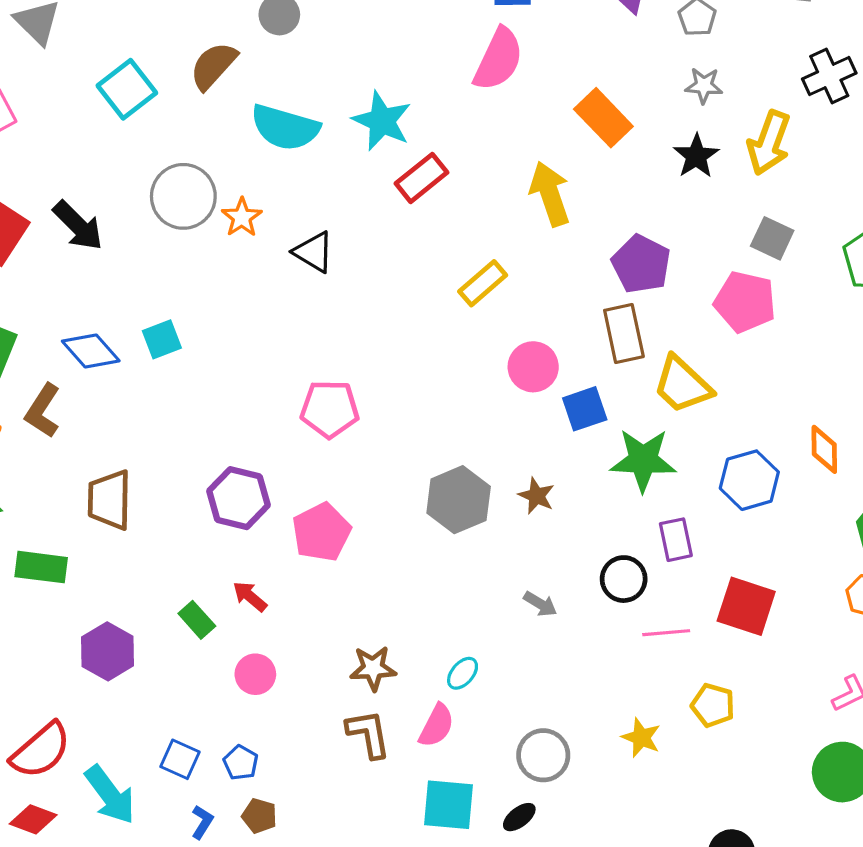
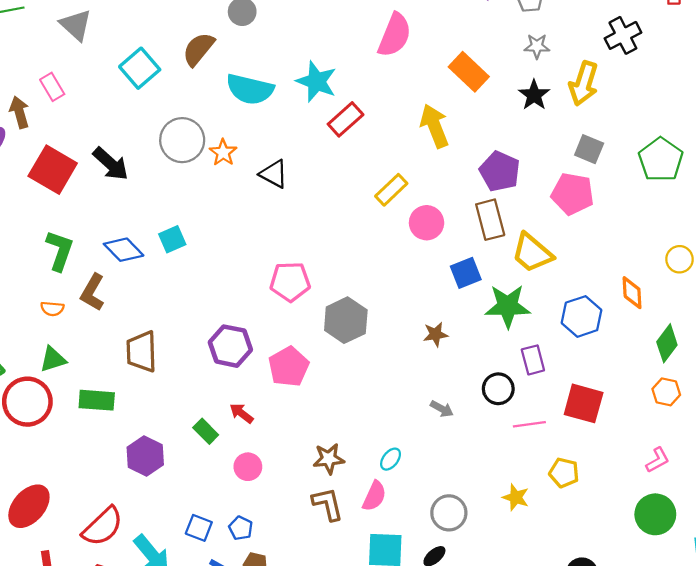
pink circle: (533, 367) -> (427, 223), moved
brown star: (536, 496) -> (435, 334), turned -30
gray hexagon: (459, 500) -> (346, 320), moved

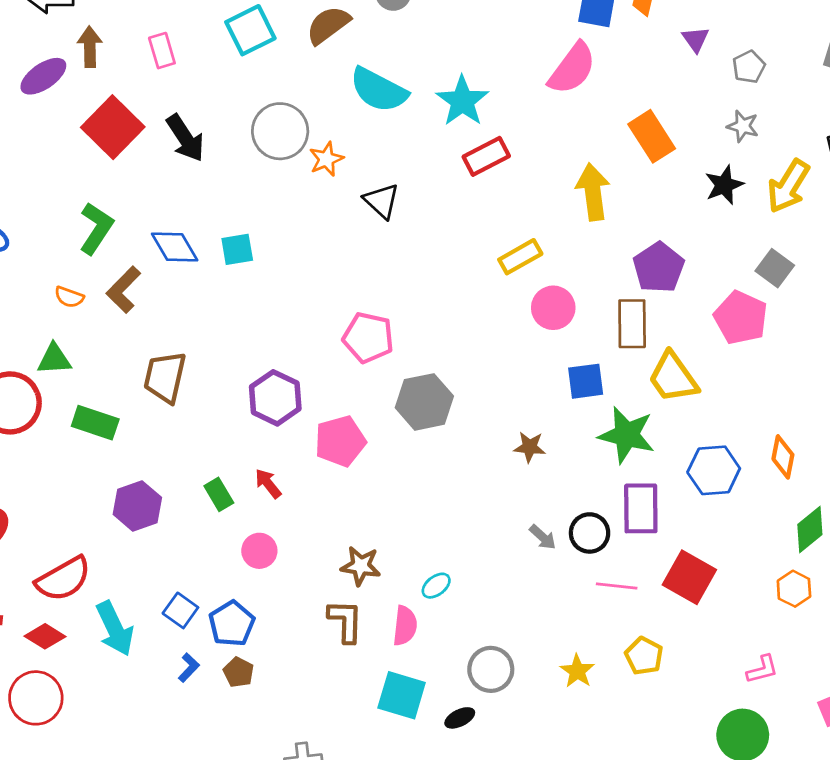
pink rectangle: (52, 87) -> (162, 51), moved
purple rectangle: (533, 360) -> (641, 508), size x1.4
gray arrow: (442, 409) -> (543, 537), moved
pink semicircle: (374, 496) -> (405, 626), turned -32
blue pentagon: (241, 528) -> (232, 624), size x1.5

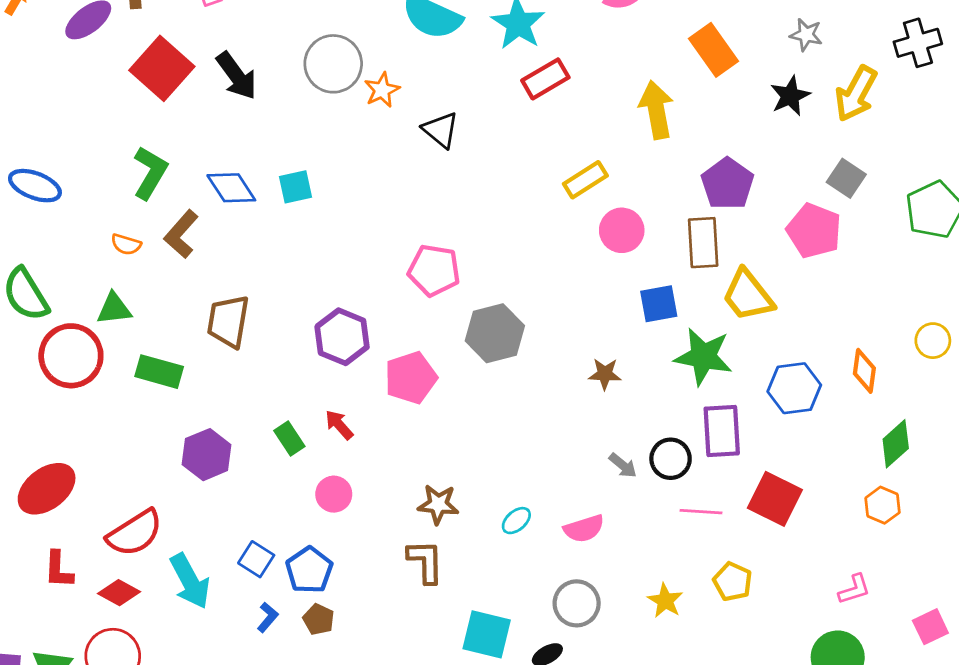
pink semicircle: (405, 626) -> (584, 529), moved, turned 69

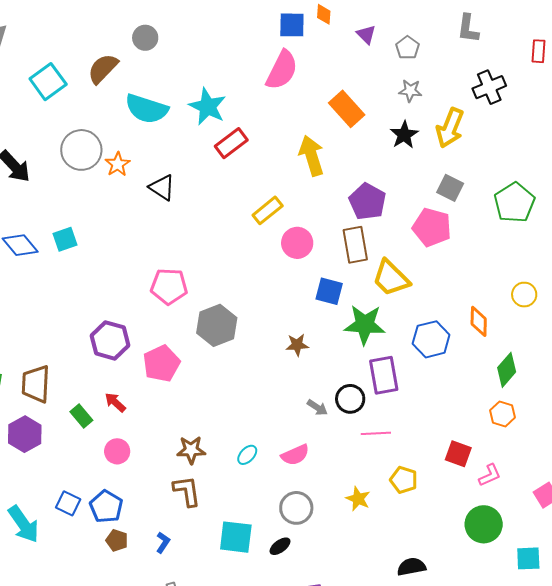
blue square: (659, 304) -> (329, 291), turned 32
brown trapezoid: (228, 321) -> (36, 384), moved
red square: (775, 499) -> (458, 454), moved, size x0.7
blue L-shape: (268, 617) -> (163, 542), moved

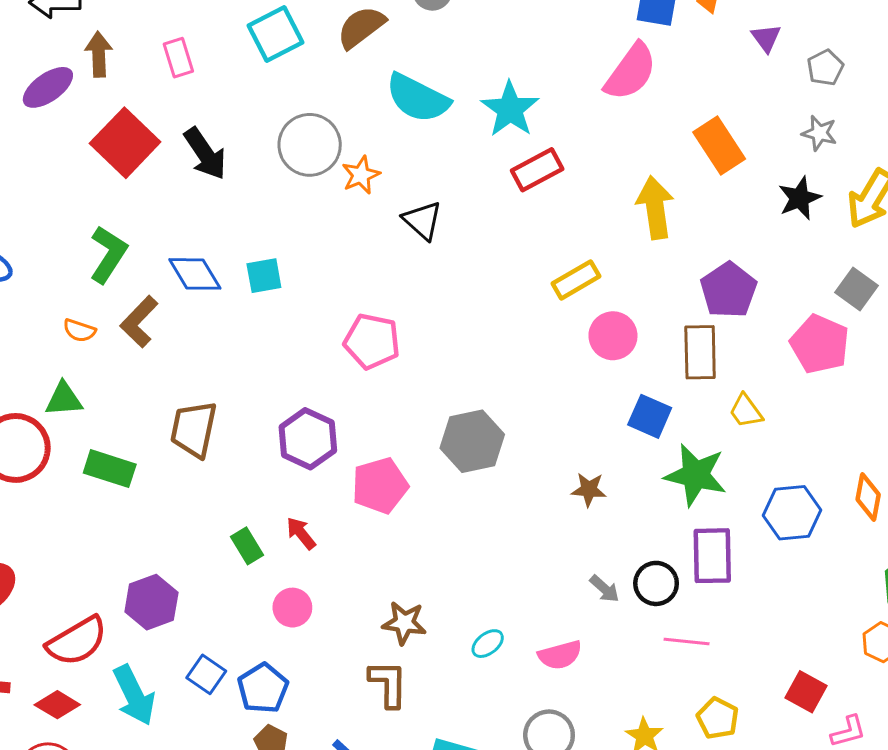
yellow trapezoid: (391, 278) -> (746, 411), size x0.6
pink pentagon: (169, 286) -> (372, 341), moved
brown trapezoid: (36, 384) -> (194, 429), moved
purple hexagon: (25, 434) -> (151, 602), moved

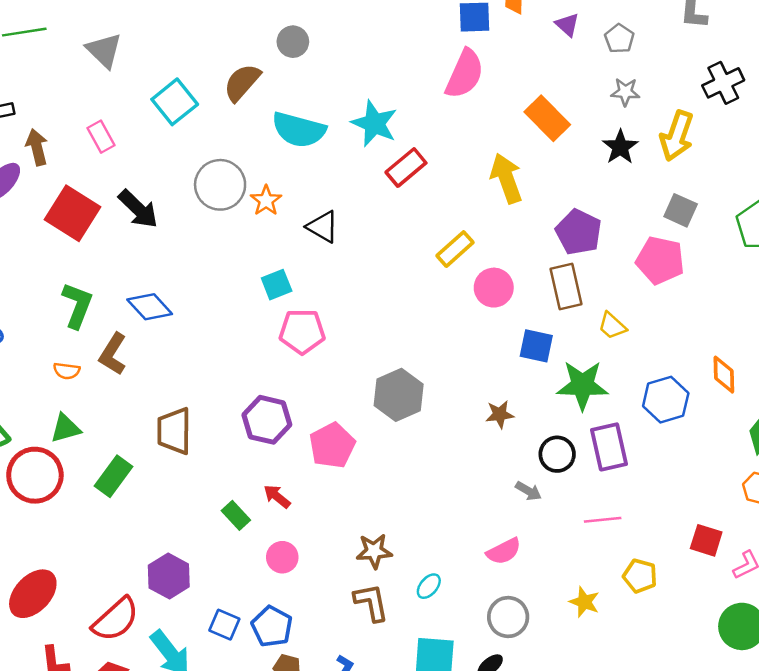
cyan square: (264, 276) -> (277, 285), moved
green rectangle: (110, 469) -> (114, 476), turned -60
black circle: (656, 583) -> (557, 454), moved
cyan ellipse: (488, 644) -> (429, 586), moved

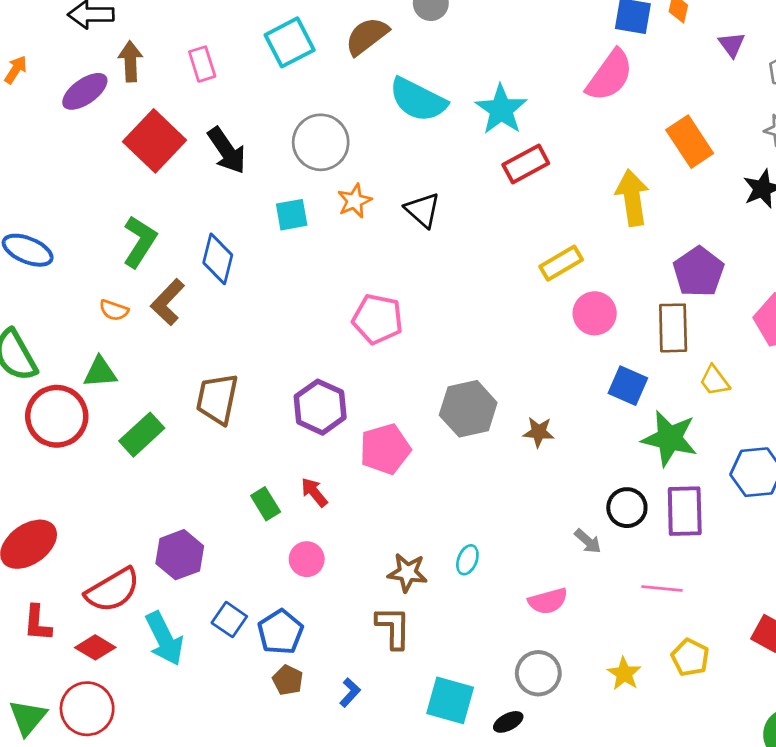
orange star: (266, 200) -> (355, 201), moved
cyan square: (277, 285) -> (292, 215), moved
blue diamond: (150, 307) -> (218, 259), turned 45
brown star: (500, 414) -> (539, 432), moved
cyan ellipse: (429, 586) -> (467, 560), moved, turned -30

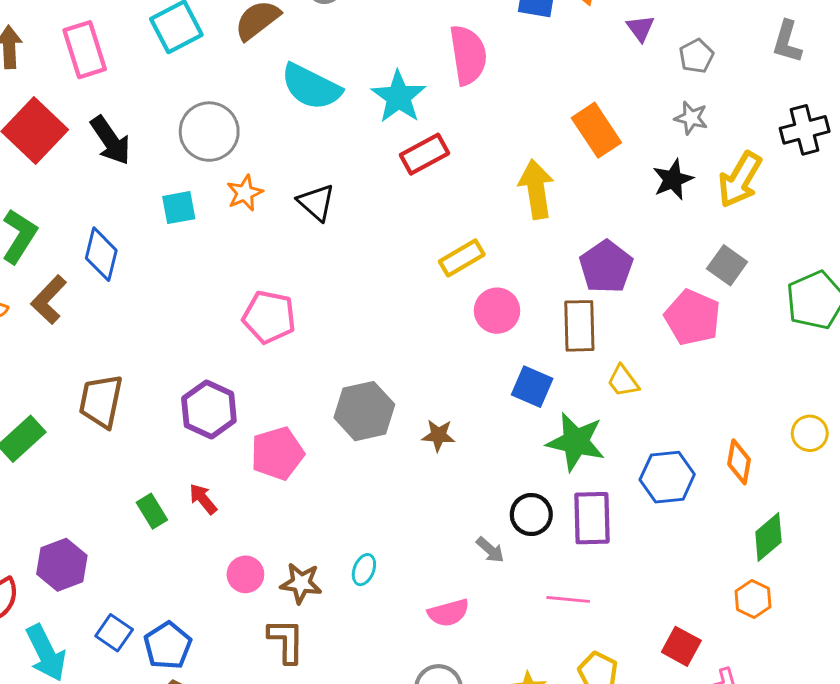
pink rectangle: (202, 64) -> (85, 50), size x1.5
pink semicircle: (610, 75) -> (468, 55), moved, turned -44
pink circle: (307, 559) -> (245, 574), moved

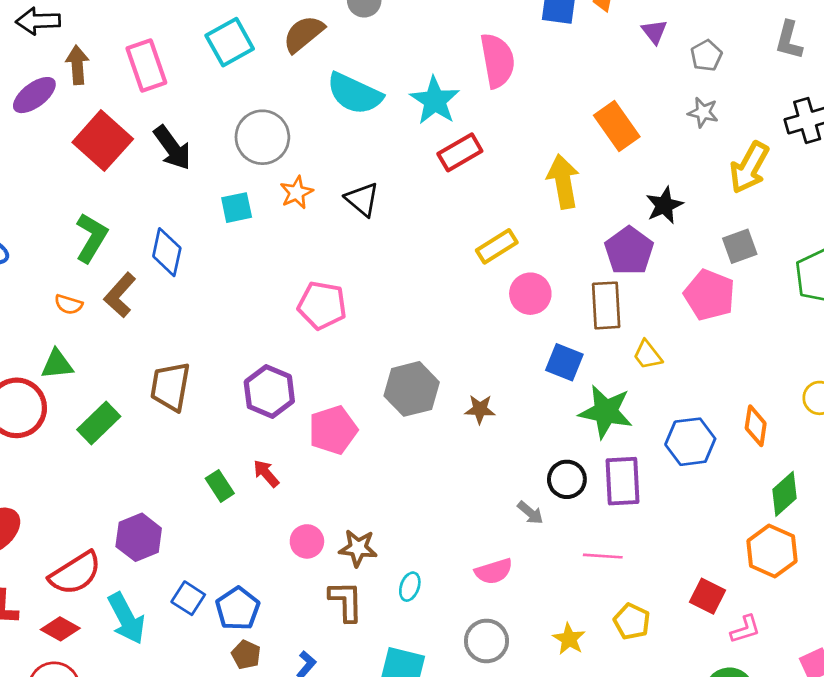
black star: (673, 180) -> (664, 205), moved
gray square: (727, 265) -> (740, 246), turned 36
cyan ellipse: (364, 570) -> (410, 587), moved
orange hexagon: (753, 599) -> (772, 551), size x1.5

